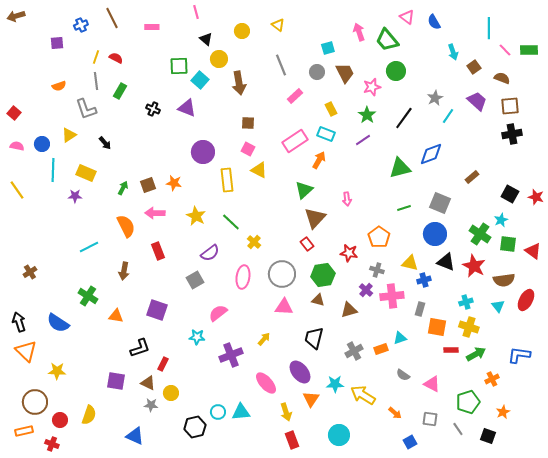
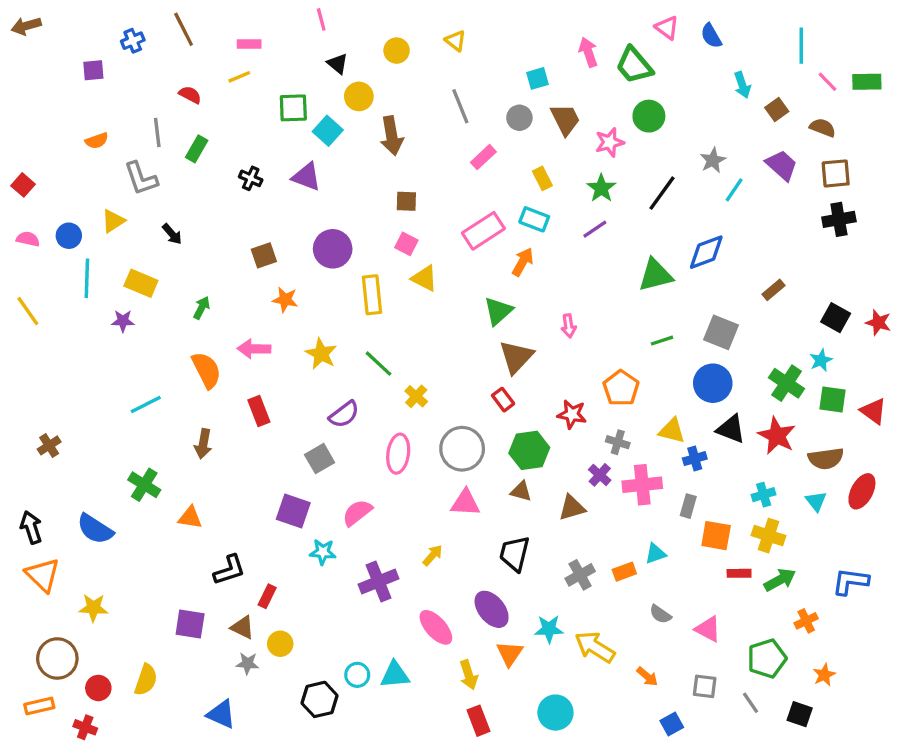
yellow line: (96, 57) -> (239, 77), moved, turned 48
brown square: (148, 185) -> (264, 255), moved
purple square: (157, 310) -> (293, 511), moved

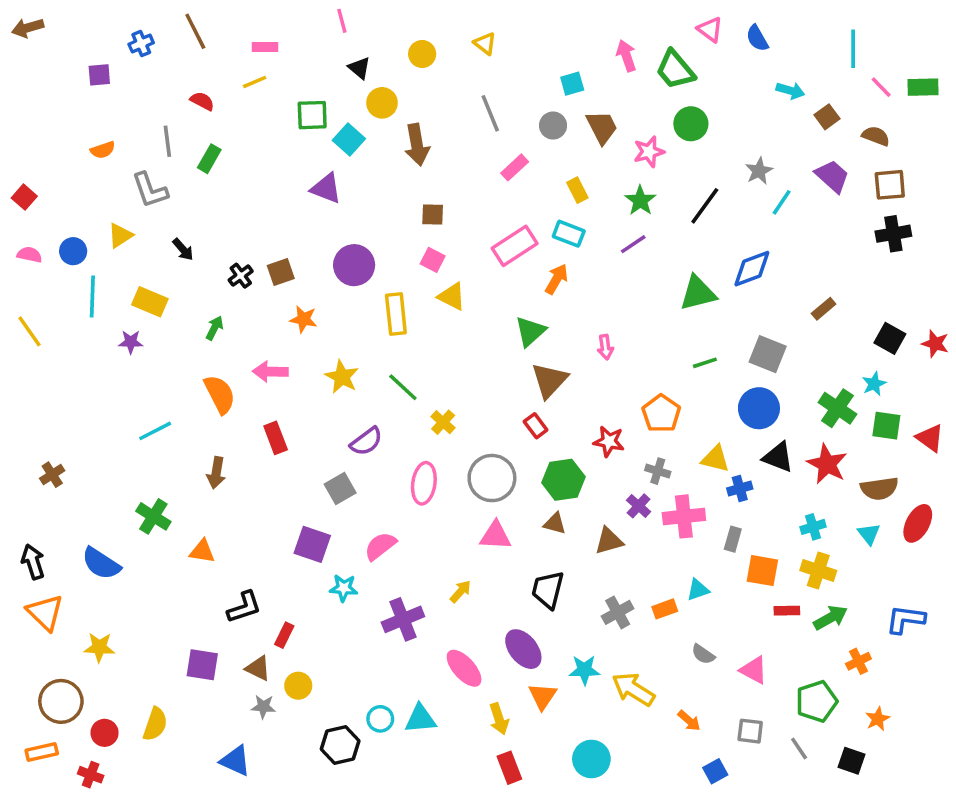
cyan arrow: (742, 85) -> (790, 91), turned -55
black cross: (251, 178) -> (241, 276), moved, turned 30

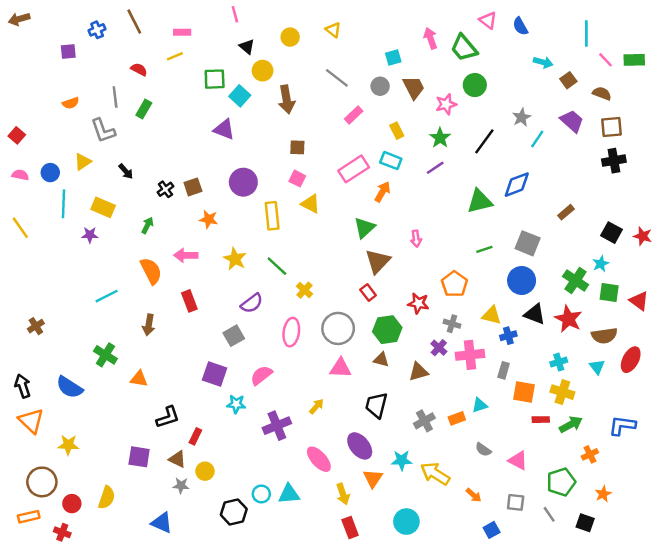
gray line: (490, 113) -> (337, 78), turned -30

